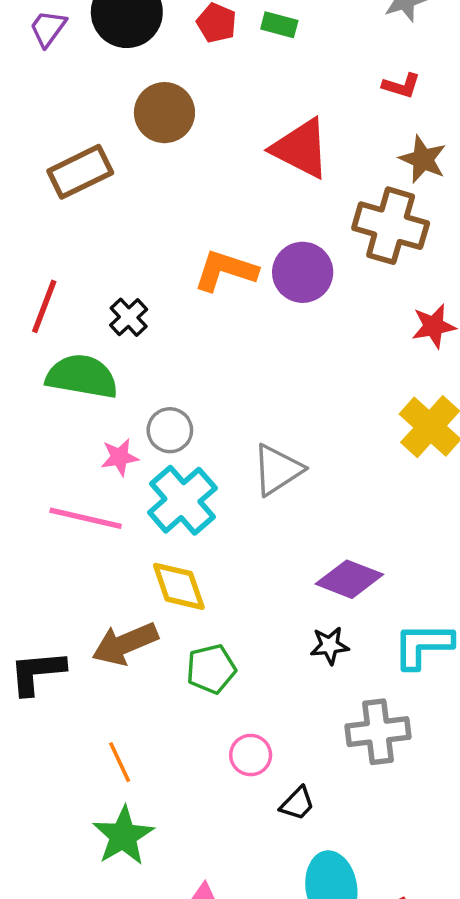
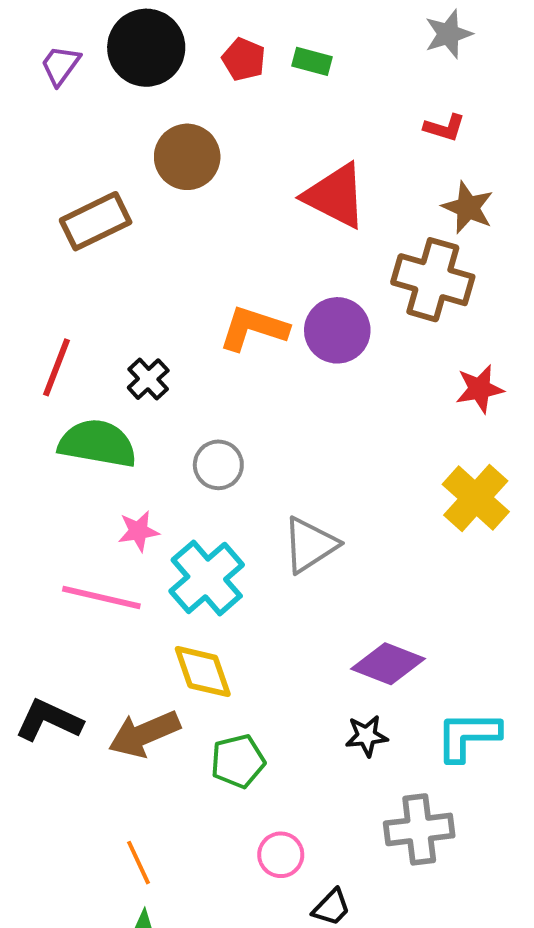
gray circle: (170, 430) -> (218, 465), moved
black L-shape: (37, 672) -> (49, 720), moved, turned 30

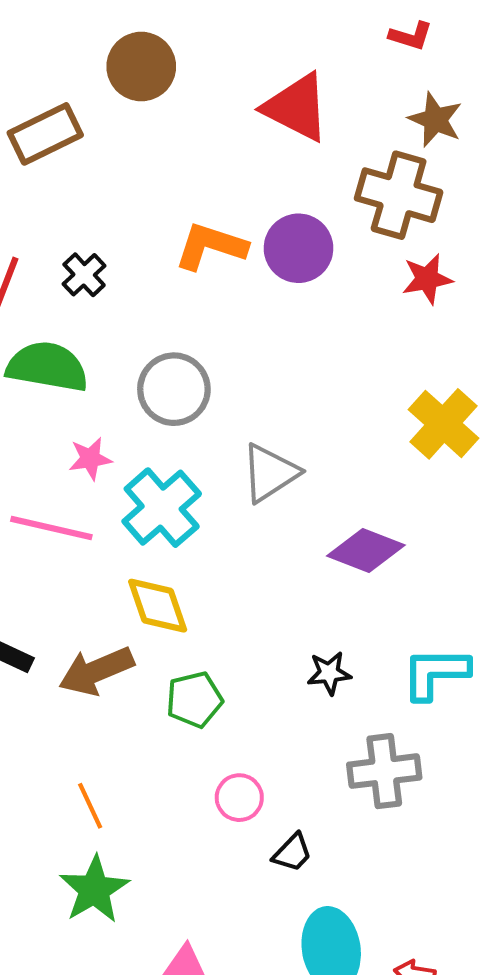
black cross: (148, 379) -> (84, 275), moved
red star: (480, 389) -> (427, 279), moved
gray circle: (218, 465) -> (174, 389), size x1.4
purple diamond: (388, 664) -> (366, 550), moved

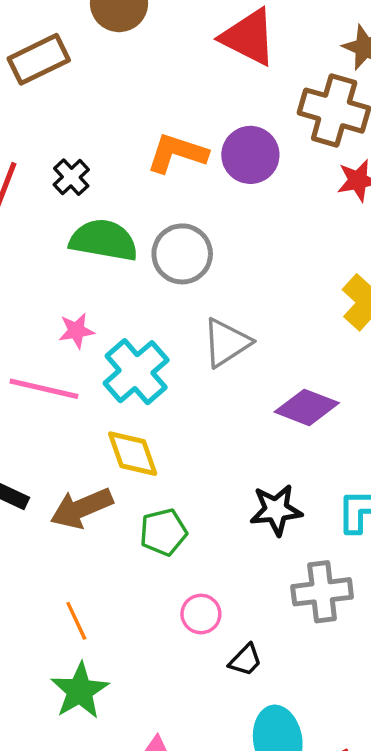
green semicircle: (47, 367) -> (104, 240), moved
gray circle: (174, 389) -> (182, 254), moved
black star: (329, 673) -> (276, 510), size x1.4

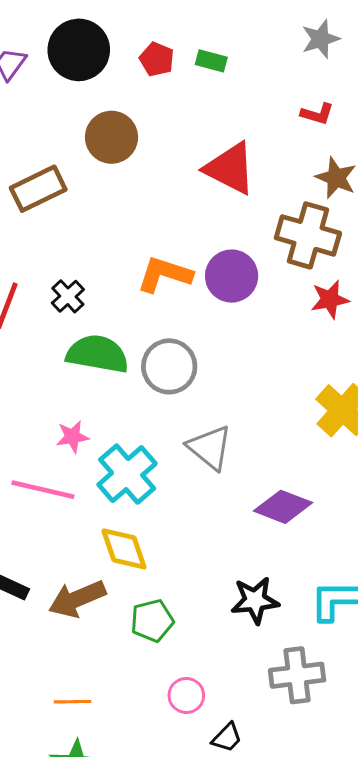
gray triangle: (227, 343) -> (210, 448), turned -48
orange line: (76, 621) -> (73, 702), turned -66

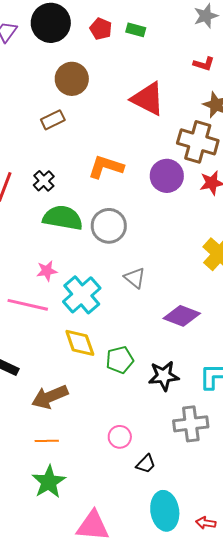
brown rectangle: (38, 189) -> (53, 120), moved, size x0.7
purple circle: (232, 276) -> (167, 176), moved
gray triangle: (210, 448) -> (135, 278), size x0.7
brown arrow: (77, 599) -> (50, 397), moved
green pentagon: (152, 621) -> (120, 360), moved

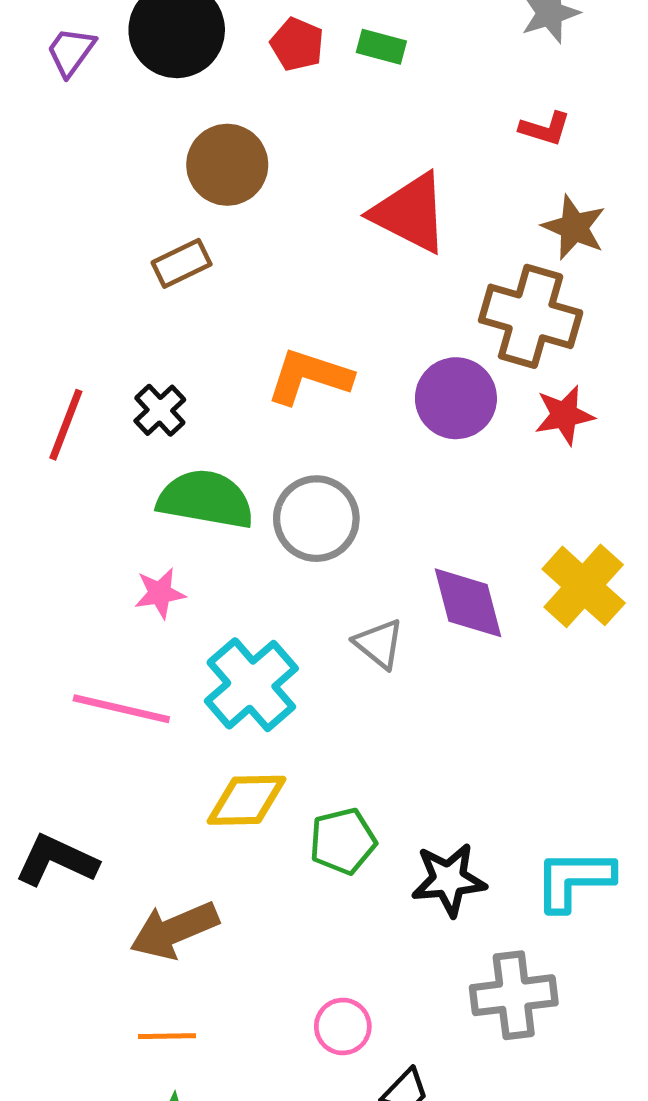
pink star: (47, 271) -> (160, 593), moved
purple diamond: (182, 316) -> (468, 603), moved, turned 54
yellow diamond: (80, 343) -> (247, 800), turned -72

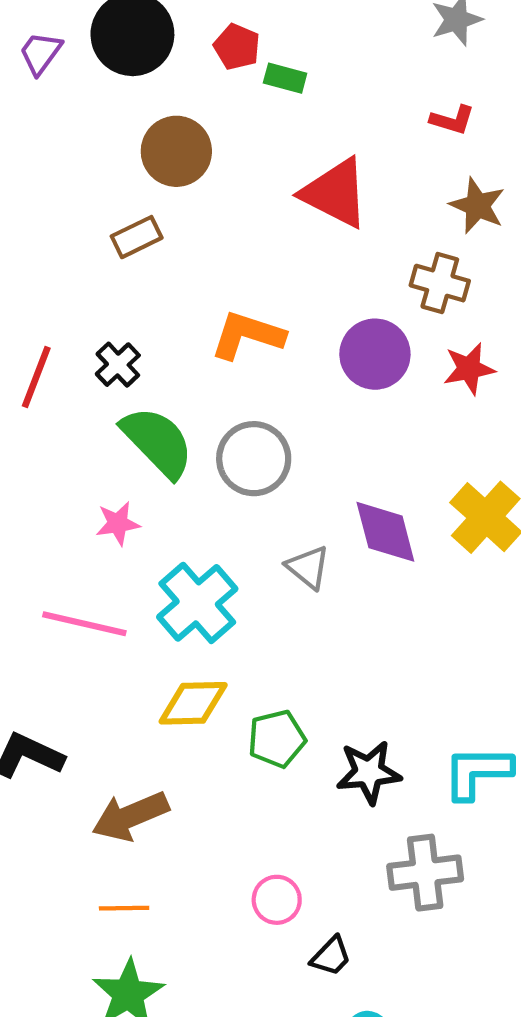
green rectangle: (381, 47) -> (285, 78), moved
brown cross: (531, 316) -> (440, 283), size x0.7
green semicircle: (206, 499) -> (158, 442), turned 36

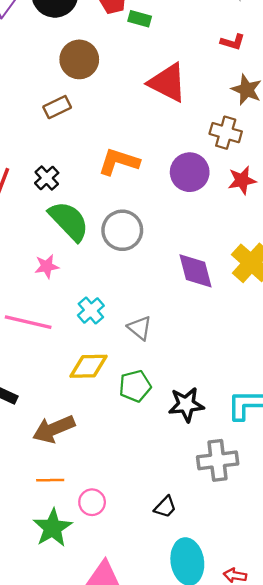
gray triangle: (308, 567) -> (140, 328), moved
cyan cross: (197, 603) -> (91, 310), size x0.6
pink circle: (277, 900) -> (92, 502), moved

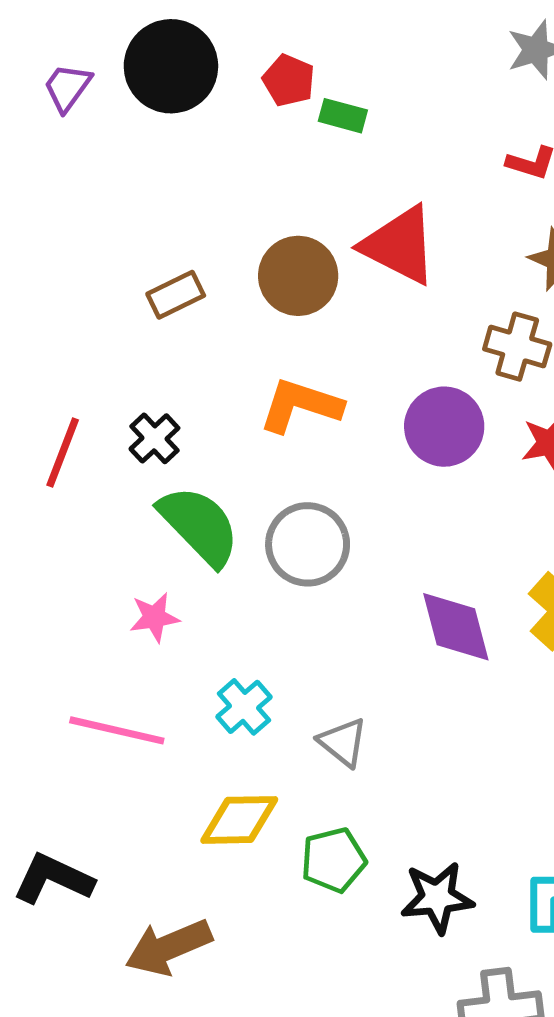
brown circle: (79, 59) -> (298, 276), moved

